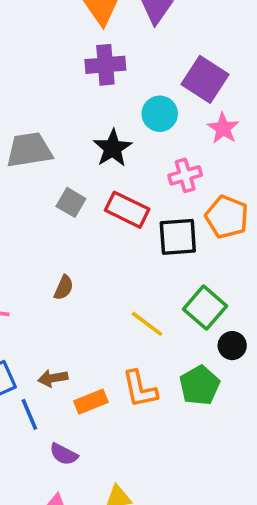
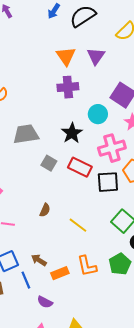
pink cross: (185, 175) -> (112, 148), size x1.5
yellow line: (147, 324) -> (78, 225), moved
brown arrow: (53, 378) -> (39, 260), turned 42

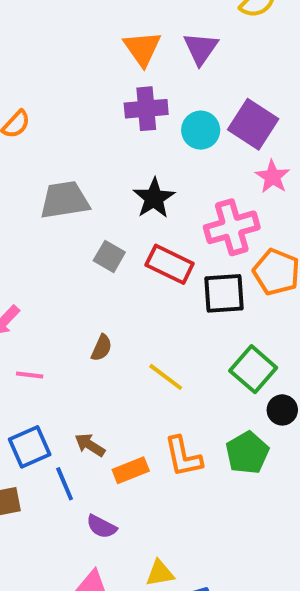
cyan circle: (98, 114) -> (201, 130), moved

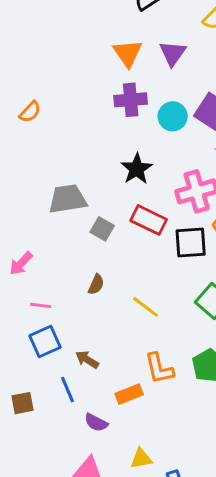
gray trapezoid: (65, 200) -> (68, 199), moved
gray square: (109, 256) -> (102, 229), moved
blue square: (30, 447) -> (45, 342), moved
orange rectangle: (131, 470) -> (129, 394), moved

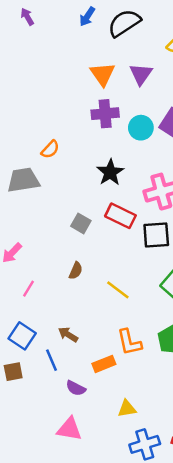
orange semicircle: (30, 112) -> (50, 149), moved
gray trapezoid: (68, 199) -> (23, 180), moved
pink line: (41, 305) -> (29, 289), turned -66
blue square: (45, 342) -> (22, 336), moved, turned -32
yellow triangle: (141, 459) -> (127, 409), moved

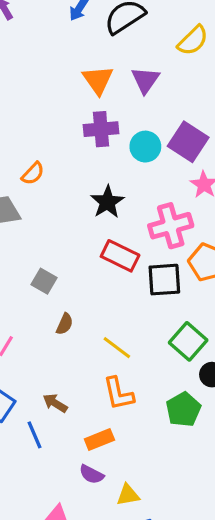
gray square: (81, 223) -> (44, 281), moved
orange L-shape: (129, 342) -> (118, 394), moved
purple semicircle: (76, 388) -> (92, 474), moved

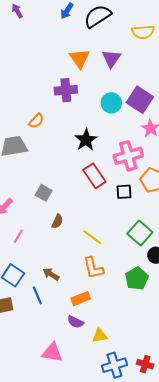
yellow semicircle: (193, 40) -> (143, 32), turned 40
purple cross: (101, 129) -> (66, 90), moved
red rectangle: (120, 256) -> (94, 176), turned 30
black square: (164, 280) -> (124, 192), size x0.7

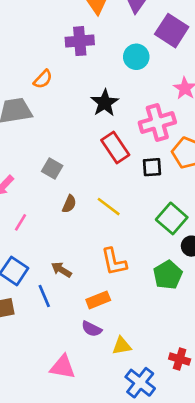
purple square: (140, 100) -> (172, 31), moved
yellow line: (92, 237) -> (109, 207), moved
red cross: (145, 364) -> (180, 359), moved
blue cross: (114, 365) -> (140, 383), turned -35

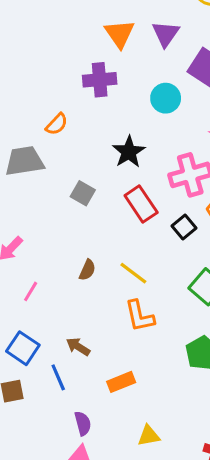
black square: (152, 167) -> (184, 227), turned -36
gray square: (52, 168) -> (83, 193), moved
orange L-shape: (114, 262) -> (140, 316), moved
purple semicircle: (92, 329) -> (83, 423), moved, turned -132

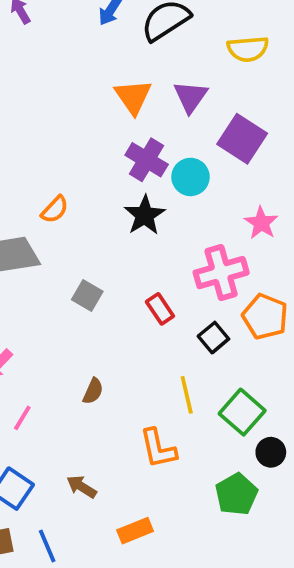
purple cross: (100, 80) -> (147, 160), moved, turned 36
black star: (129, 152) -> (145, 215), moved
red rectangle: (141, 204) -> (160, 309), size x0.7
yellow line: (133, 273) -> (187, 395), moved, turned 40
blue line: (58, 377) -> (47, 546), moved

